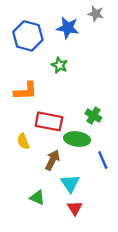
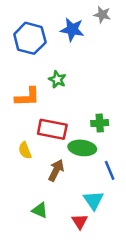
green star: (60, 65) -> (57, 79), moved
green cross: (93, 116) -> (100, 123), turned -35
cyan triangle: (70, 183) -> (93, 200), moved

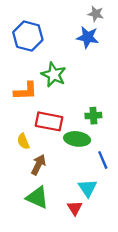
blue star: (72, 30) -> (88, 37), moved
green star: (57, 79) -> (54, 75), size x1.5
brown arrow: (56, 170) -> (38, 165), moved
green triangle: (40, 210) -> (37, 197), size x1.5

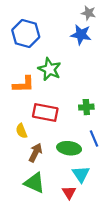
green ellipse: (77, 139) -> (69, 148), moved
blue line: (103, 160) -> (94, 138), moved

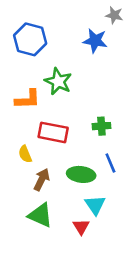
gray star: (89, 13) -> (114, 15), moved

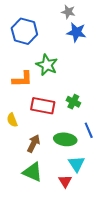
gray star: (114, 15) -> (68, 12), moved
green cross: (101, 126) -> (73, 102), moved, turned 32
yellow semicircle: (25, 154) -> (12, 120), moved

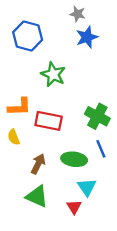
blue star: (76, 32) -> (87, 37), turned -30
orange L-shape: (22, 79) -> (19, 107), moved
green cross: (73, 102) -> (97, 116), moved, size x1.5

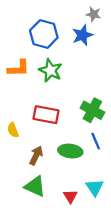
gray star: (78, 14) -> (94, 14), moved
blue hexagon: (28, 36) -> (44, 34), moved
orange L-shape: (19, 107) -> (18, 68), moved
cyan triangle: (87, 187) -> (95, 187), moved

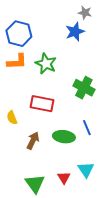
blue hexagon: (44, 34) -> (19, 34), moved
green cross: (92, 110) -> (84, 88), moved
green triangle: (35, 186) -> (35, 184), moved, turned 30

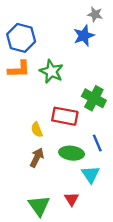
red rectangle: (42, 104) -> (65, 116), moved
yellow semicircle: (12, 118) -> (37, 130), moved
cyan triangle: (86, 170) -> (91, 174), moved

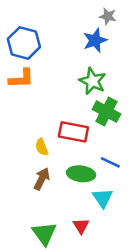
green star: (51, 71) -> (92, 81), moved
blue line: (97, 143) -> (110, 162), turned -42

